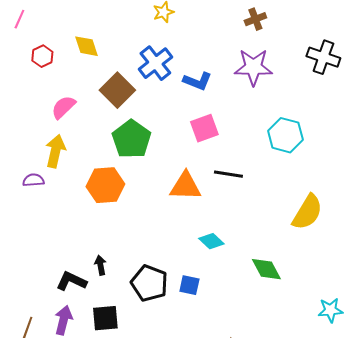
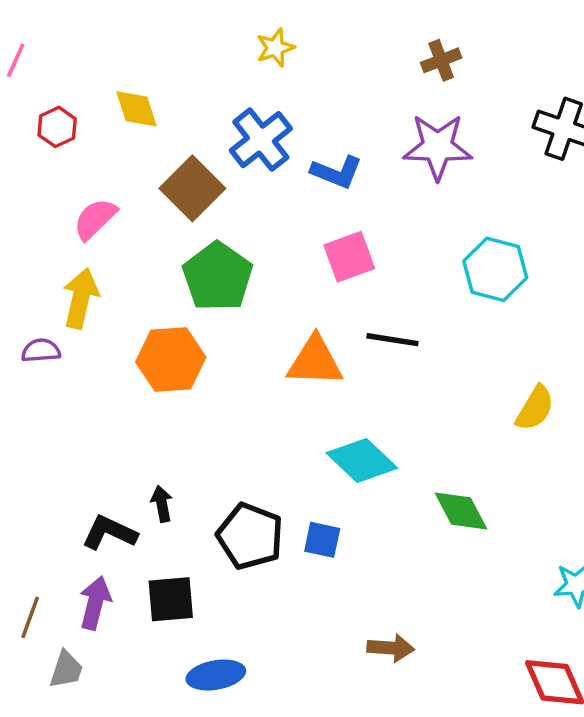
yellow semicircle: (307, 212) -> (535, 408), size x0.7
cyan diamond: (211, 241) -> (362, 460), size x1.5

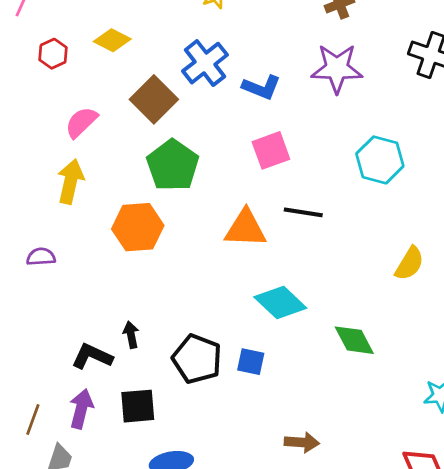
yellow diamond: (136, 109) -> (112, 40), turned -45
purple semicircle: (41, 351) -> (41, 257), moved

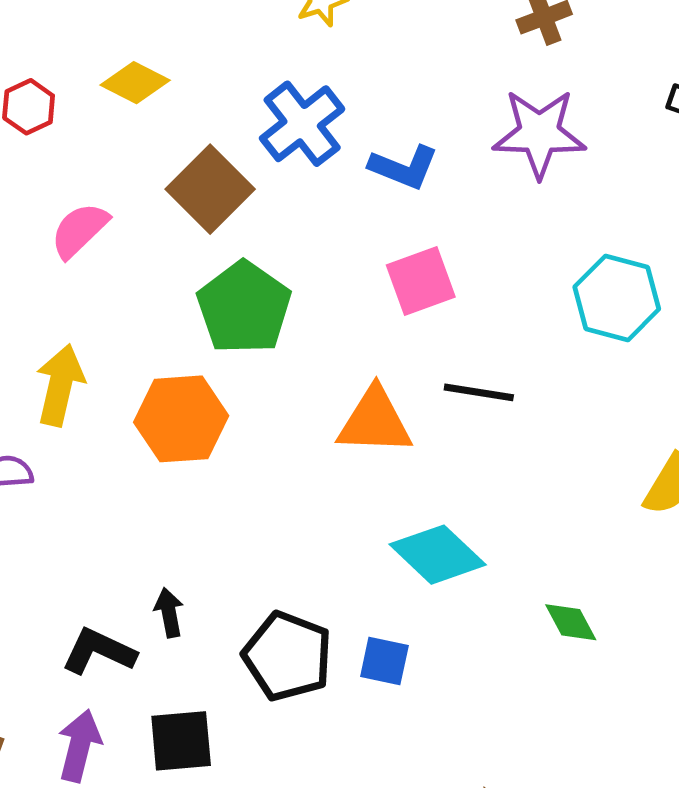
yellow arrow: (71, 181) -> (60, 385), moved
green diamond: (354, 340) -> (571, 622), size x0.7

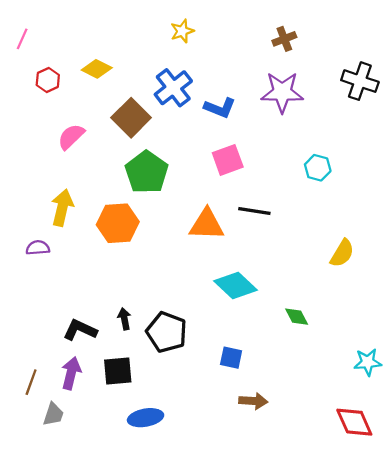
cyan hexagon: (617, 298) -> (318, 168), size x0.7
black arrow: (169, 613) -> (124, 319), moved
blue square: (384, 661) -> (231, 358), moved

